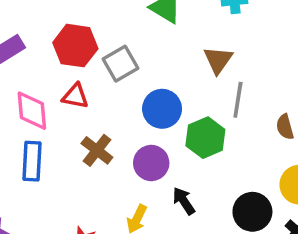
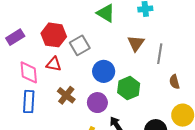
gray line: (238, 100) -> (160, 54), moved

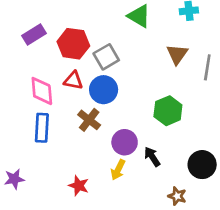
purple rectangle: (15, 37) -> (34, 34), moved
blue circle: (104, 71) -> (104, 90), moved
purple circle: (97, 103) -> (125, 142), moved

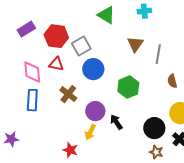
blue circle: (104, 90) -> (93, 69), moved
red star: (79, 186) -> (70, 150), moved
brown star: (177, 196) -> (156, 152), moved

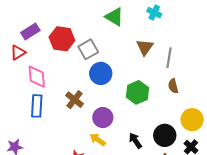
cyan cross: (144, 11) -> (154, 13), turned 32
red triangle: (56, 64) -> (18, 52), moved, turned -42
brown semicircle: (172, 81) -> (173, 86), moved
black arrow: (116, 122) -> (135, 141), moved
yellow arrow: (90, 132) -> (98, 140), turned 98

